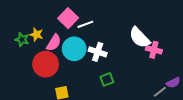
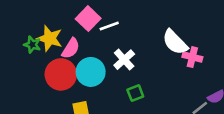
yellow star: (36, 35) -> (50, 38), size x1.5
cyan circle: (74, 49) -> (91, 72), moved
white cross: (98, 52) -> (124, 60), turned 30

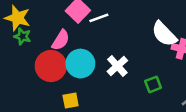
yellow star: (50, 38) -> (18, 18), moved
white cross: (124, 60) -> (117, 66), moved
green square: (135, 93) -> (153, 84), moved

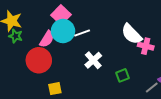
white line: (99, 18) -> (82, 33), moved
cyan circle: (80, 64) -> (63, 31), moved

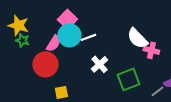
green square: (123, 75) -> (128, 79), size x1.6

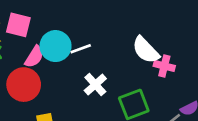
pink square: (67, 19) -> (18, 25), moved, turned -30

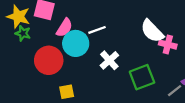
cyan circle: (56, 46) -> (76, 43), moved
pink semicircle: (34, 57) -> (64, 28), moved

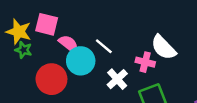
pink semicircle: (64, 28) -> (69, 44), turned -84
white line: (97, 30) -> (104, 46), turned 60
pink cross: (168, 45) -> (145, 62), moved

